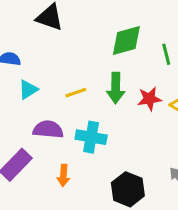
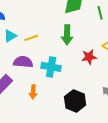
yellow line: (76, 93) -> (31, 38), moved
red star: (149, 99) -> (89, 57), moved

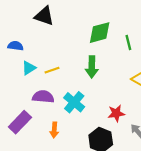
red star: (89, 57) -> (116, 113), moved
cyan cross: (51, 67) -> (74, 102), turned 30

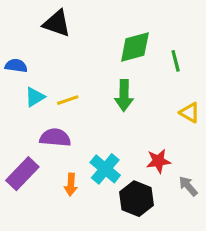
cyan cross: (74, 102) -> (105, 169), moved

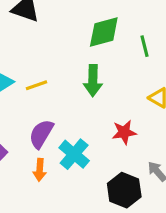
purple semicircle: (55, 138) -> (41, 134), moved, turned -64
red star: (158, 161) -> (124, 132), moved
black hexagon: (137, 199) -> (124, 190), moved

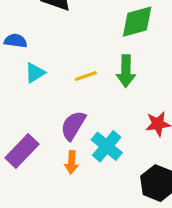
yellow line: (37, 85) -> (86, 76), moved

